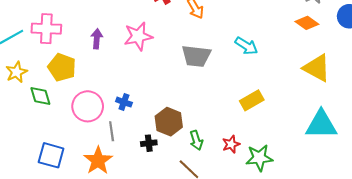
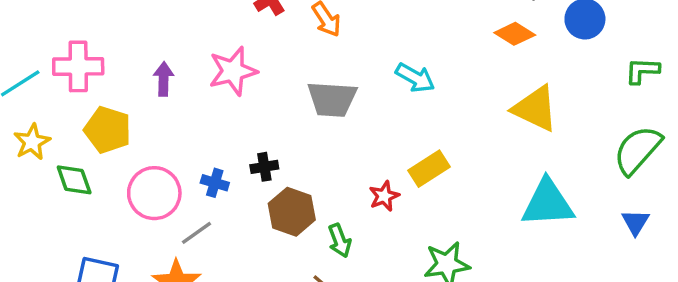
gray line: (112, 131) -> (197, 233), turned 66
black cross: (149, 143) -> (264, 167), moved
red star: (231, 144) -> (384, 196), moved

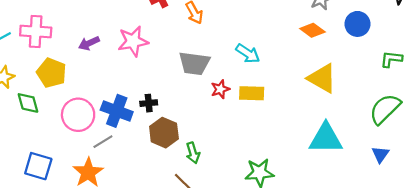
purple arrow: (164, 79) -> (89, 43), turned -120
yellow rectangle: (429, 169) -> (252, 93), moved, turned 30
blue cross: (215, 183) -> (117, 111), size x1.8
red star: (384, 196) -> (220, 89), moved

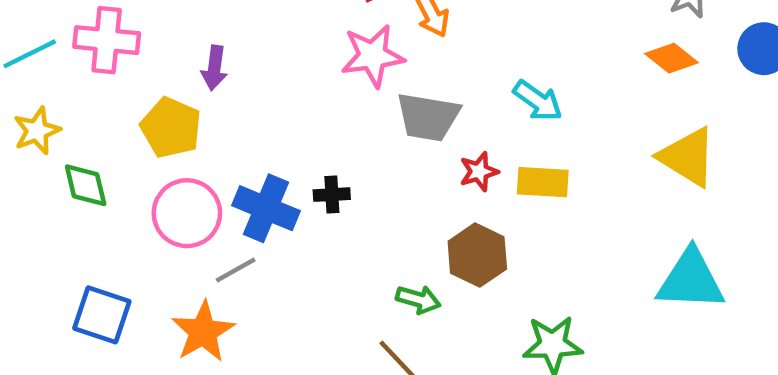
pink star: (133, 41) -> (373, 56), moved
purple arrow: (89, 43) -> (214, 68), turned -60
yellow pentagon: (51, 73) -> (171, 128), moved
brown hexagon: (164, 133) -> (477, 255), moved
green arrow: (193, 153) -> (418, 299), turned -60

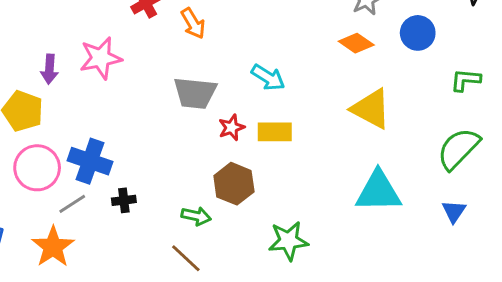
pink star: (373, 56) -> (101, 58), moved
black cross: (332, 195) -> (124, 200), moved

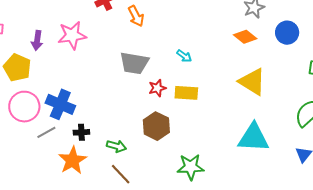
cyan arrow: (268, 78) -> (184, 56), size x0.7
green arrow: (196, 216) -> (116, 146), moved
orange star: (53, 247) -> (73, 160), moved

